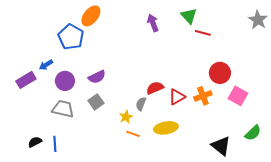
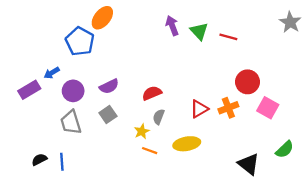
green triangle: (189, 16) -> (199, 31), moved
red semicircle: (155, 88) -> (152, 93), moved
gray trapezoid: (63, 109) -> (71, 122), turned -120

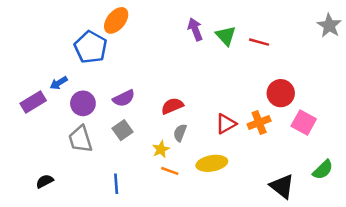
blue line: (62, 162) -> (116, 184), moved

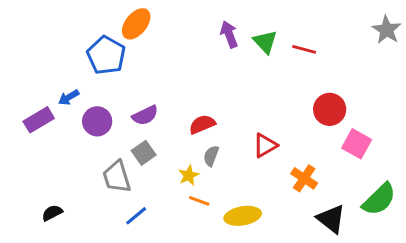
orange cross: (259, 123) -> (304, 178), moved, turned -35
gray trapezoid: (80, 139) -> (117, 177), moved
yellow ellipse: (212, 163) -> (243, 216), moved
green semicircle: (323, 170) -> (379, 199), size x1.4
blue line: (116, 184) -> (136, 216), turned 54

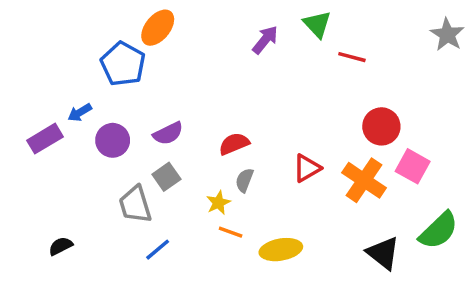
purple arrow: (229, 34) -> (265, 40), turned 60
green triangle: (265, 42) -> (317, 24), moved
orange cross: (304, 178) -> (364, 180), moved, size x1.4

